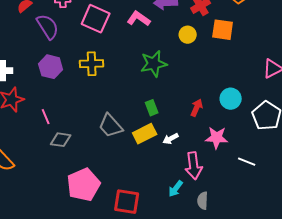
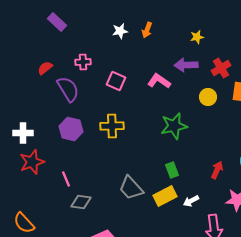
pink square: (96, 19) -> (116, 81), size x0.7

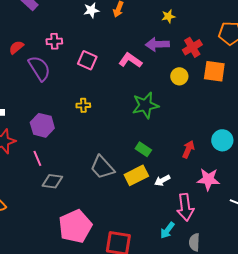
yellow cross: (112, 126) -> (83, 105), size x0.6
purple hexagon: (71, 129) -> (42, 125), moved
green rectangle: (172, 170) -> (143, 149), turned -35

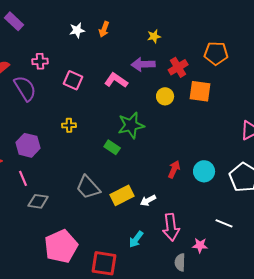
cyan circle: (222, 140) -> (204, 171), moved
green rectangle: (143, 149) -> (112, 147), moved
pink star: (208, 179) -> (200, 245), moved, size x0.7
cyan arrow: (167, 230) -> (136, 239), moved

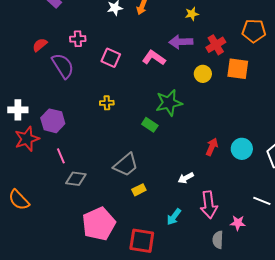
purple hexagon: (28, 145) -> (53, 121), moved
gray trapezoid: (88, 187) -> (126, 165), turned -88
yellow rectangle: (122, 195) -> (139, 190), moved, size x0.6

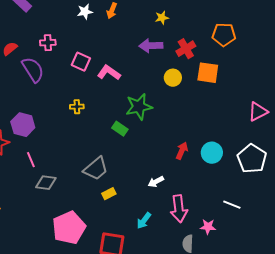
pink L-shape: (154, 58) -> (109, 73), moved

